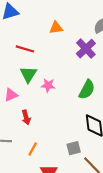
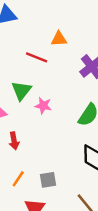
red line: (25, 49) -> (37, 57), moved
gray square: (74, 148) -> (48, 180), moved

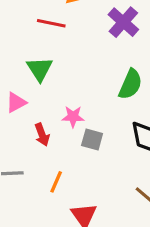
pink star: (43, 106) -> (73, 117), moved
gray square: (48, 180) -> (92, 140), moved, turned 35

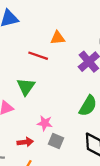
red arrow: (42, 135) -> (25, 142), moved, turned -84

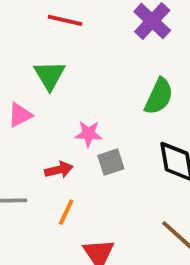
gray square: (56, 141) -> (111, 162), turned -35

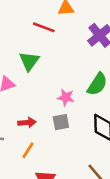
pink star: (88, 134) -> (66, 97), moved

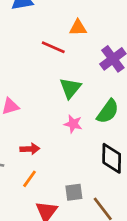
green triangle: (29, 61) -> (70, 88), moved
gray square: (61, 122) -> (74, 192), moved

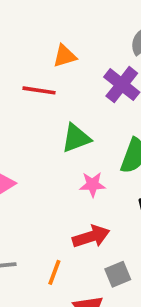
green triangle: (70, 88) -> (76, 138), turned 45
red arrow: (30, 149) -> (91, 237), moved, size x1.4

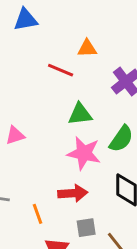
pink star: (93, 184) -> (84, 153), size x1.6
orange line: (54, 272) -> (37, 214), turned -54

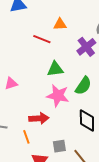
red arrow: (73, 193) -> (39, 118), moved

